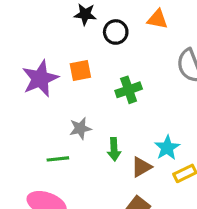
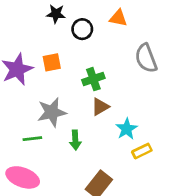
gray star: (80, 128) -> (52, 112), size x1.5
green arrow: (114, 149) -> (75, 140), moved
brown triangle: (141, 167) -> (100, 107), moved

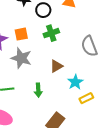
gray semicircle: (146, 58) -> (89, 46), moved
green cross: (93, 79) -> (51, 33), moved
gray star: (52, 112) -> (21, 58), moved, turned 30

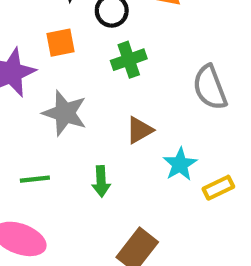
orange square: (21, 34) -> (60, 43), moved
yellow rectangle: (86, 98) -> (218, 188), moved

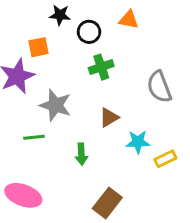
orange square: (60, 43) -> (39, 47), moved
cyan star: (180, 164) -> (138, 142), turned 30
green line: (35, 179) -> (34, 137), moved

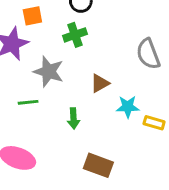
green cross: (101, 67) -> (75, 35), moved
yellow rectangle: (165, 159) -> (154, 123), turned 42
brown rectangle: (107, 203) -> (98, 165), turned 72

